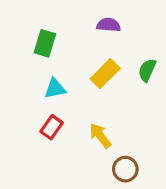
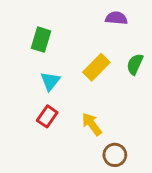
purple semicircle: (109, 25) -> (116, 18), moved
cyan triangle: (55, 89) -> (50, 81), turned -40

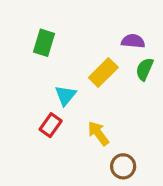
purple semicircle: (116, 18) -> (133, 41), moved
cyan triangle: (50, 81) -> (65, 95), moved

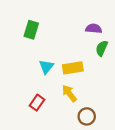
yellow rectangle: (103, 72) -> (73, 68), moved, turned 36
red rectangle: (51, 125) -> (37, 103), moved

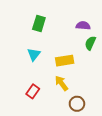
green rectangle: (31, 30) -> (39, 24), moved
cyan triangle: (46, 67) -> (34, 54), moved

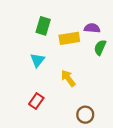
yellow rectangle: (65, 61) -> (69, 38), moved
yellow arrow: (62, 83) -> (68, 78), moved

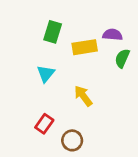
brown circle: (85, 115) -> (72, 140), moved

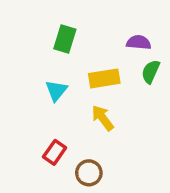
yellow rectangle: (85, 47) -> (104, 78), moved

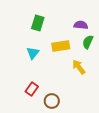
yellow arrow: (103, 118) -> (79, 67), moved

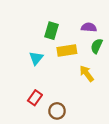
green rectangle: (38, 23) -> (51, 31), moved

